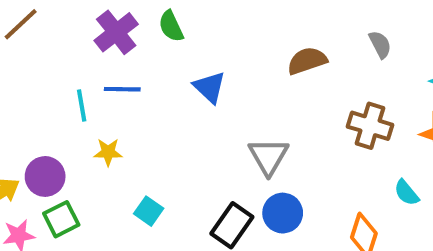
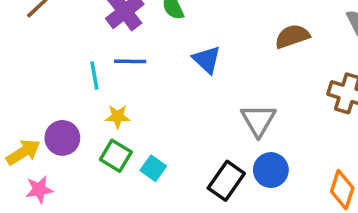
green square: (61, 219) -> (116, 156), moved, turned -32

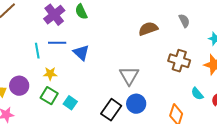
blue triangle: (207, 60) -> (81, 53), moved

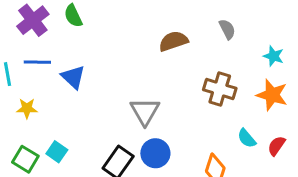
green square: (49, 96) -> (25, 159), moved

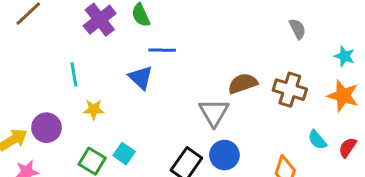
brown semicircle: (173, 41) -> (243, 84), moved
blue line: (37, 62) -> (162, 50), moved

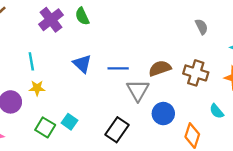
blue line: (162, 50) -> (118, 68), moved
yellow star: (94, 109) -> (37, 88), moved
blue circle: (224, 155) -> (163, 114), moved

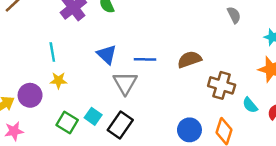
brown cross: (196, 73) -> (222, 85), moved
gray triangle: (138, 90) -> (125, 83), moved
blue circle: (163, 114) -> (189, 130), moved
black rectangle: (117, 130) -> (120, 125), moved

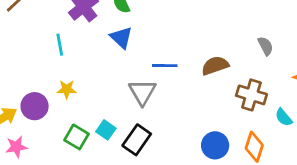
gray semicircle: (234, 15) -> (265, 46), moved
cyan line: (52, 52) -> (60, 45), moved
blue triangle: (107, 54) -> (121, 38), moved

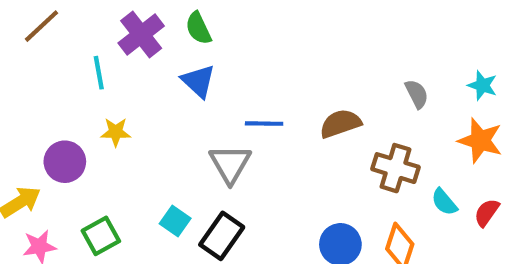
cyan line: (60, 45) -> (99, 73), moved
yellow star: (67, 89) -> (116, 132), moved
purple circle: (35, 106) -> (65, 162), moved
green square: (77, 137) -> (101, 236), moved, turned 30

